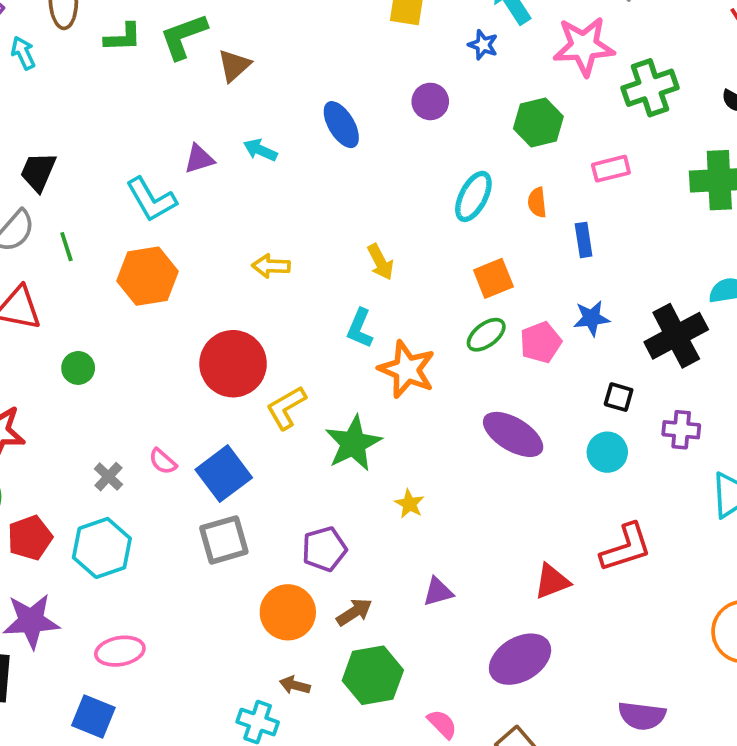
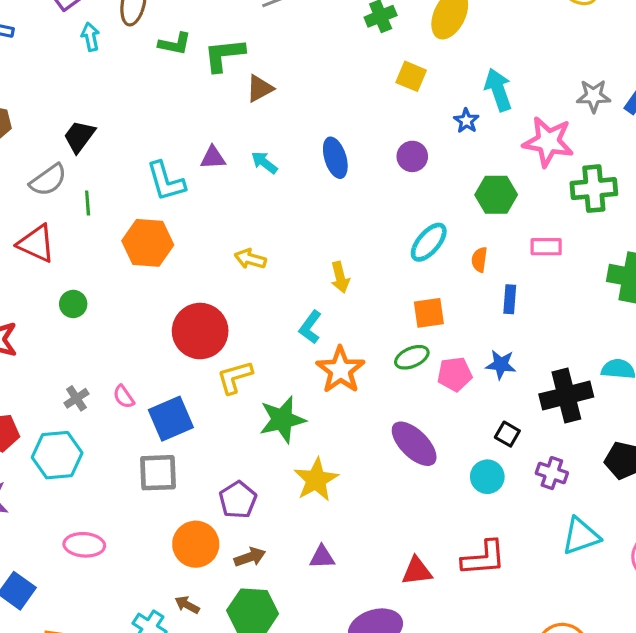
yellow star: (409, 504) -> (316, 480), size x1.8
purple pentagon: (324, 549) -> (238, 500), turned -30
pink ellipse: (120, 651) -> (84, 545), moved

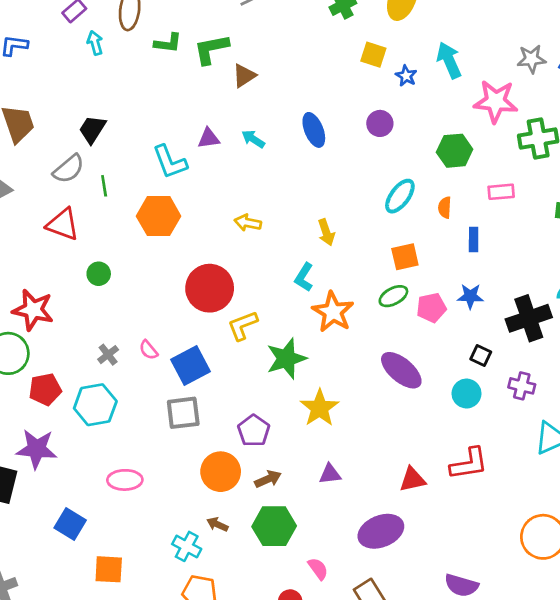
blue star: (466, 121) -> (406, 76), moved

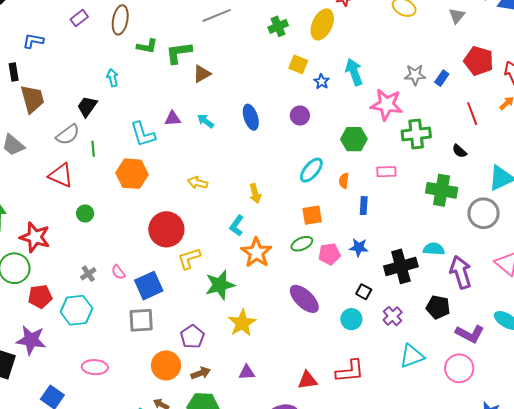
cyan arrow: (95, 43) -> (112, 78), moved
purple cross: (522, 386) -> (393, 316), turned 30

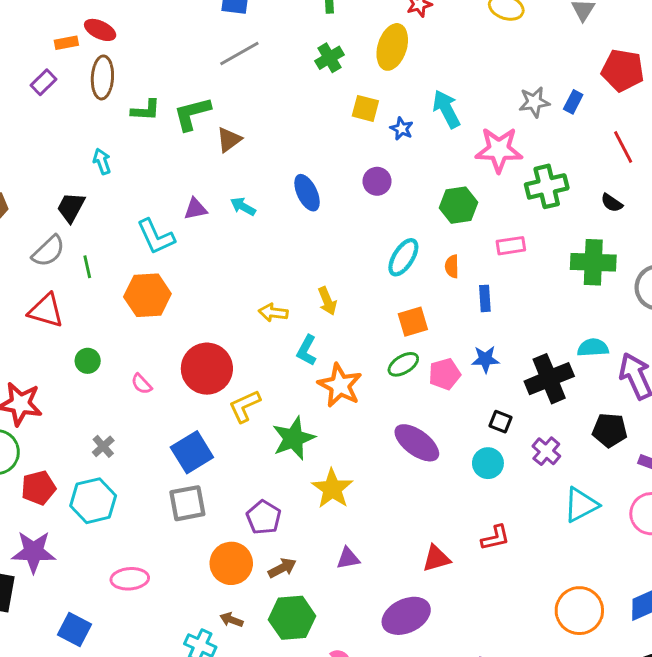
yellow arrow: (198, 183) -> (273, 313), moved
pink semicircle: (118, 272) -> (142, 384), moved
red L-shape: (350, 371) -> (495, 538), size x0.7

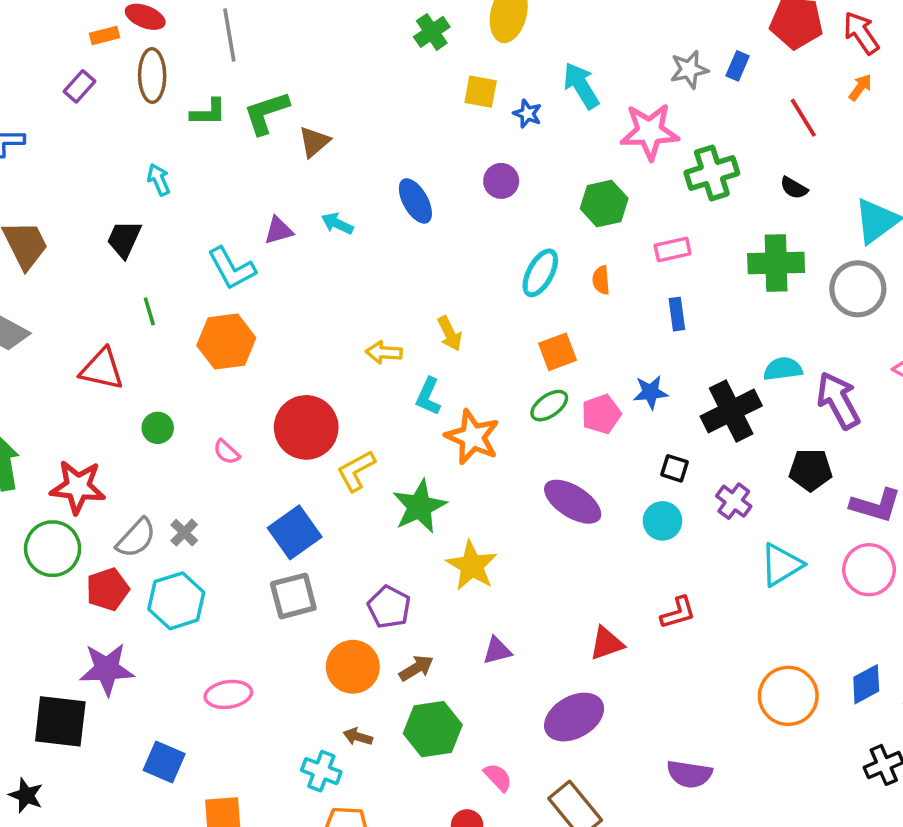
gray line: (239, 53) -> (229, 35), moved, turned -66
gray semicircle: (48, 251) -> (136, 538), moved
blue rectangle: (485, 298) -> (677, 314), moved

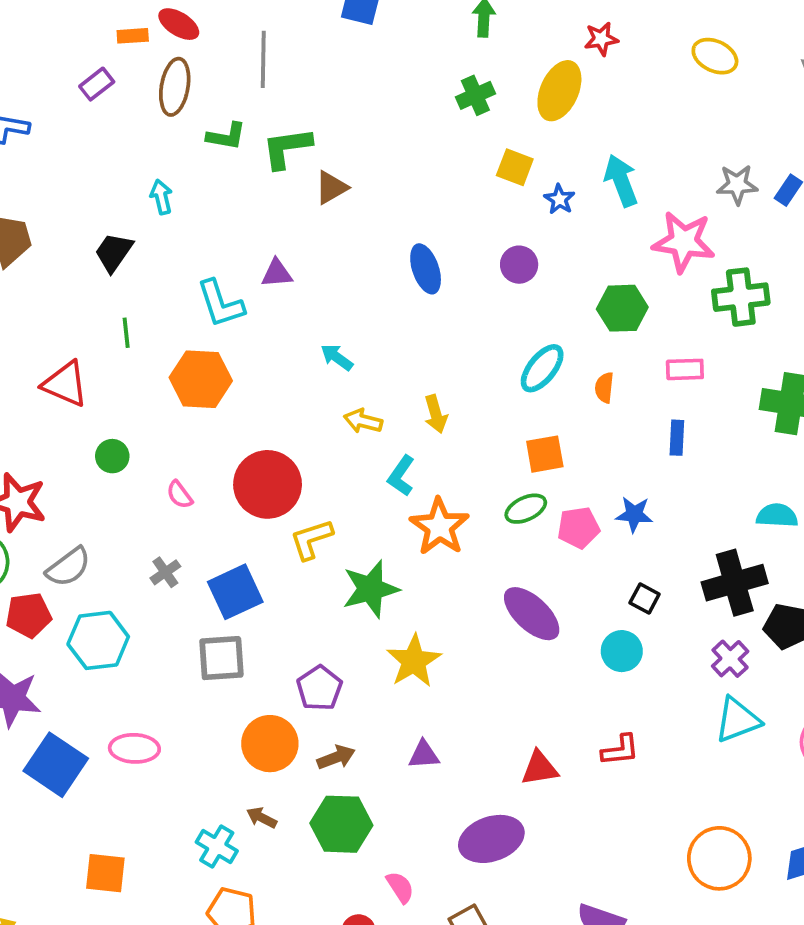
cyan arrow: (337, 224) -> (337, 357), moved
black cross: (731, 411) -> (735, 583), moved
purple cross: (734, 501) -> (730, 659), moved
gray cross: (184, 533) -> (165, 572), moved
blue square: (164, 762) -> (56, 765), moved, size x1.4

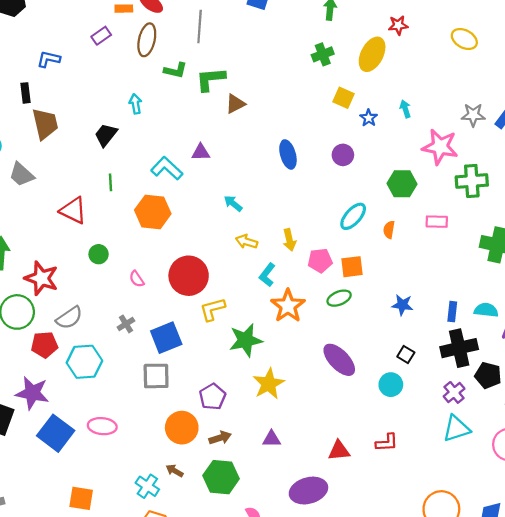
cyan arrow: (621, 180) -> (405, 109), size x0.6
cyan L-shape: (220, 304) -> (167, 168), turned 148
blue rectangle: (677, 438) -> (452, 312), moved
pink pentagon: (578, 528) -> (320, 261), moved

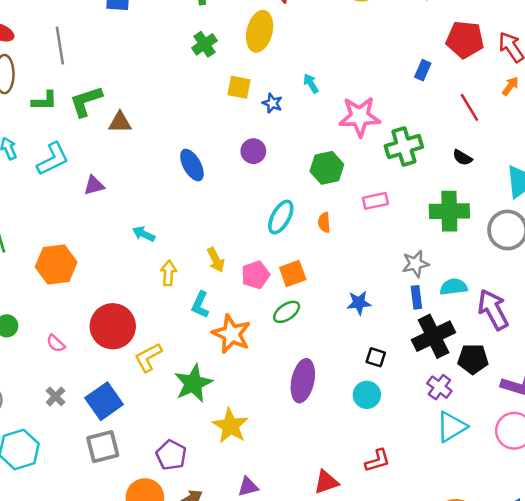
brown triangle: (235, 104) -> (120, 122), turned 40
gray star: (473, 115) -> (415, 264), moved
cyan L-shape: (167, 168) -> (53, 159), moved, turned 124
yellow arrow: (247, 242) -> (169, 273), turned 90
purple ellipse: (339, 360) -> (303, 381), turned 69

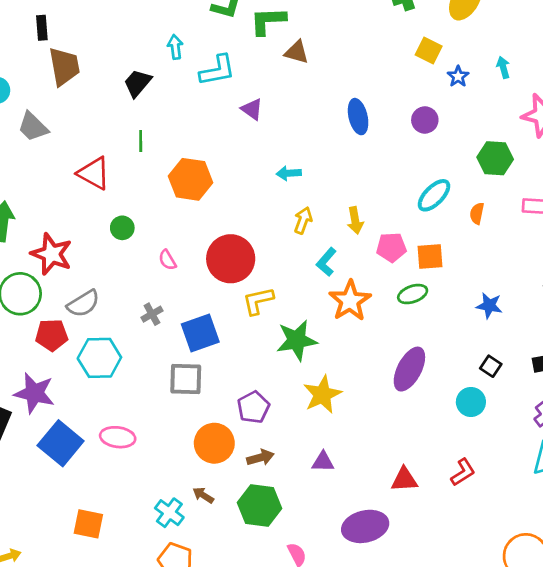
purple triangle: (94, 185) -> (252, 109), turned 35
cyan arrow: (144, 234) -> (289, 173), turned -45
red L-shape: (378, 461) -> (463, 472), turned -32

